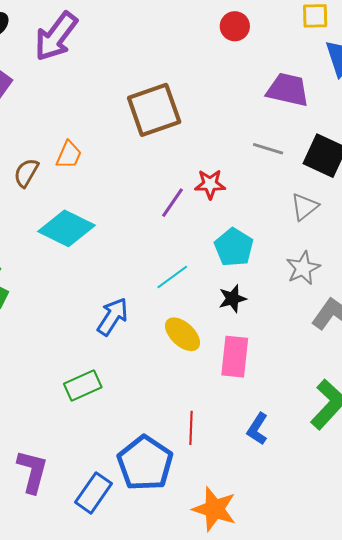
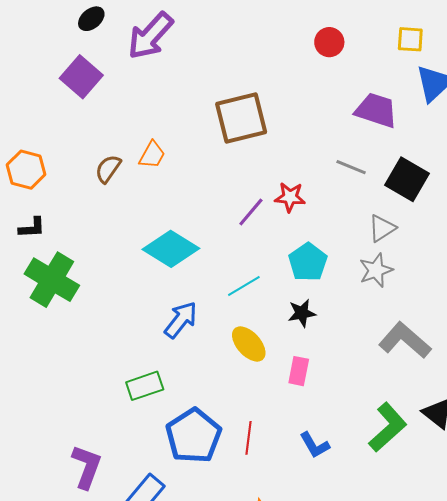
cyan diamond: (66, 228) -> (171, 249), moved
gray star: (303, 268) -> (376, 270), moved
pink rectangle: (235, 357) -> (299, 371), size x0.7
blue L-shape: (257, 429) -> (315, 445), turned -68
blue pentagon: (145, 463) -> (194, 436), moved

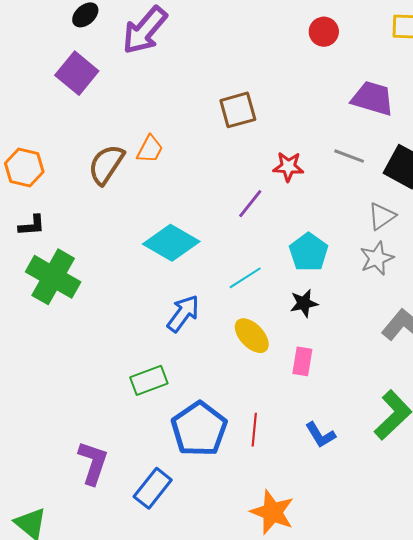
brown square: (241, 118) -> (238, 110), size x0.7
brown semicircle: (108, 169) -> (106, 164), size x1.4
red star: (290, 197) -> (288, 167), moved

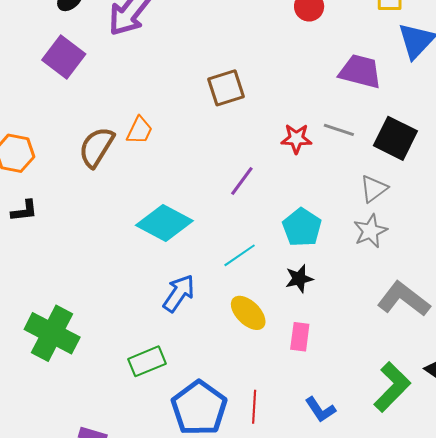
red star: (288, 167) -> (296, 139), moved
green cross: (53, 277) -> (52, 333), moved

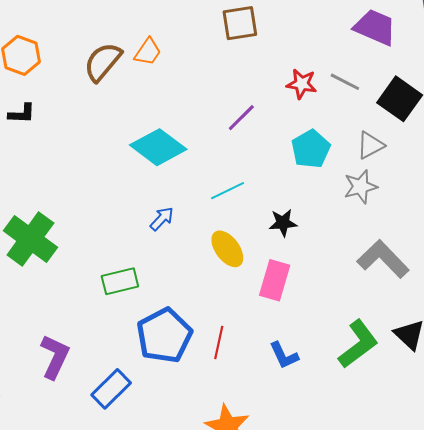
cyan pentagon: (302, 227) -> (311, 149), moved
blue arrow: (179, 293) -> (162, 219), size x0.7
pink rectangle: (300, 337) -> (275, 280), size x1.4

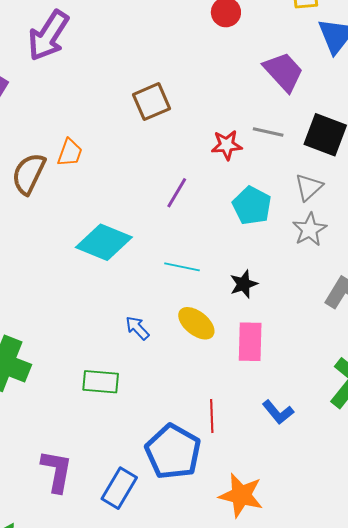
purple trapezoid: (375, 27) -> (283, 72), turned 39
cyan line: (228, 191) -> (182, 267), turned 52
blue arrow: (162, 219) -> (137, 328), moved, turned -72
green rectangle: (120, 281) -> (101, 382), turned 33
blue pentagon: (164, 335) -> (173, 452), moved

